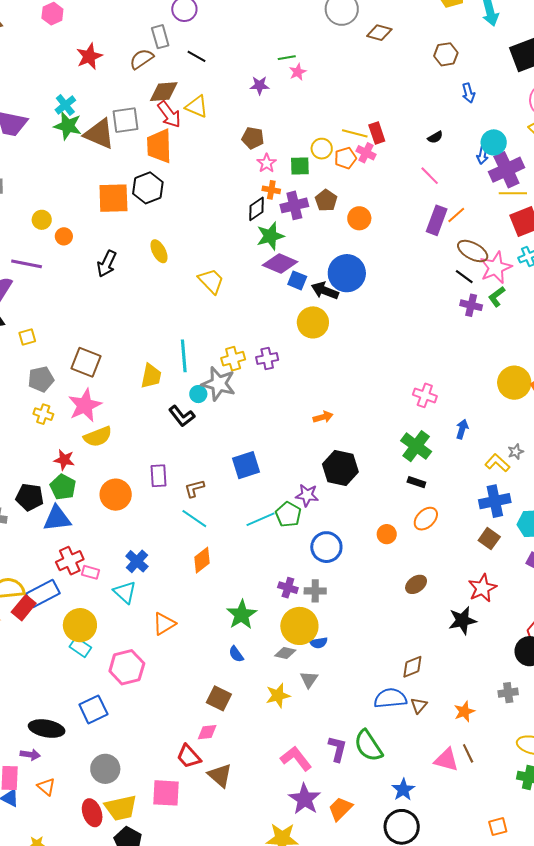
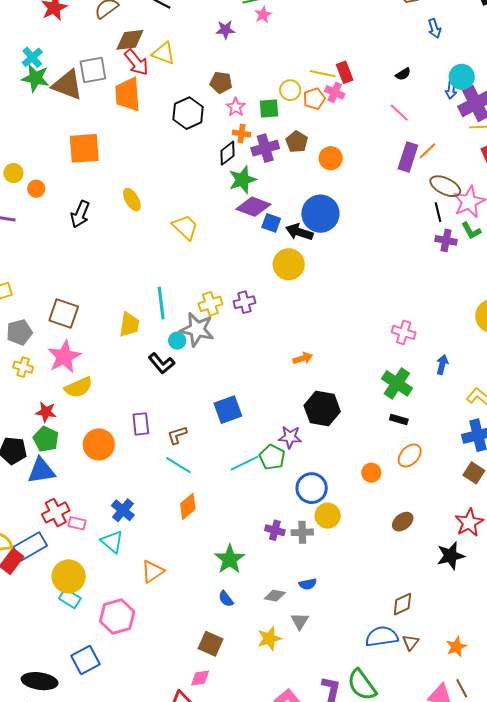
black hexagon: (148, 188) -> (188, 113), moved
black line: (464, 277) -> (438, 212), turned 42
green L-shape: (497, 297) -> (471, 231), turned -80
yellow circle: (299, 626) -> (328, 516), moved, size x0.7

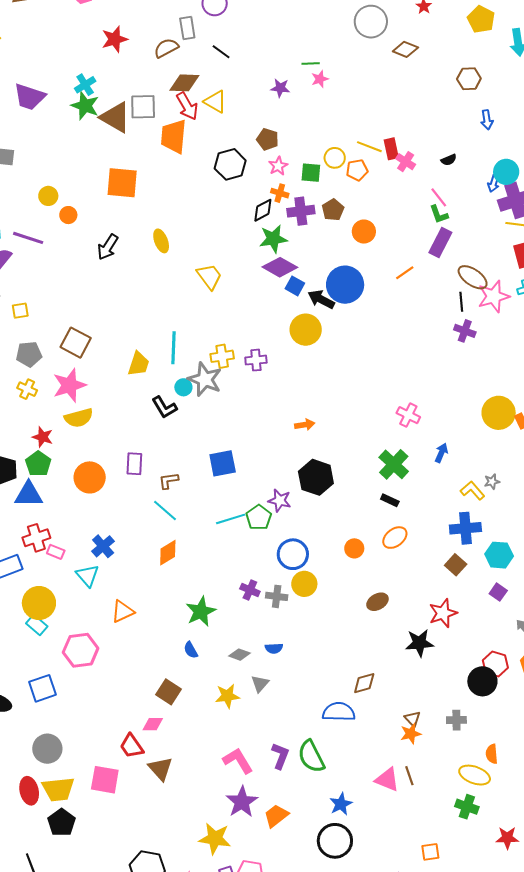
pink cross: (335, 92) -> (406, 162), moved
orange line: (427, 151) -> (405, 273), moved
green L-shape: (471, 231) -> (439, 214), moved
brown triangle: (411, 642) -> (412, 719), moved, turned -30

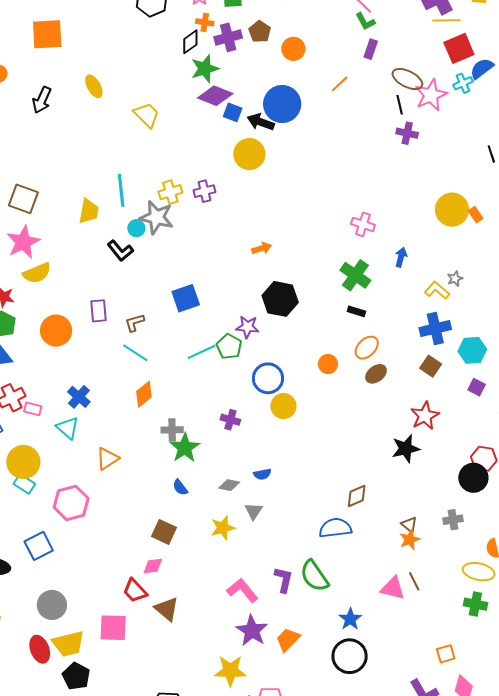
purple rectangle: (440, 243) -> (371, 49), size x0.7
gray cross: (277, 596) -> (172, 430), moved
brown ellipse: (377, 602) -> (376, 374), moved

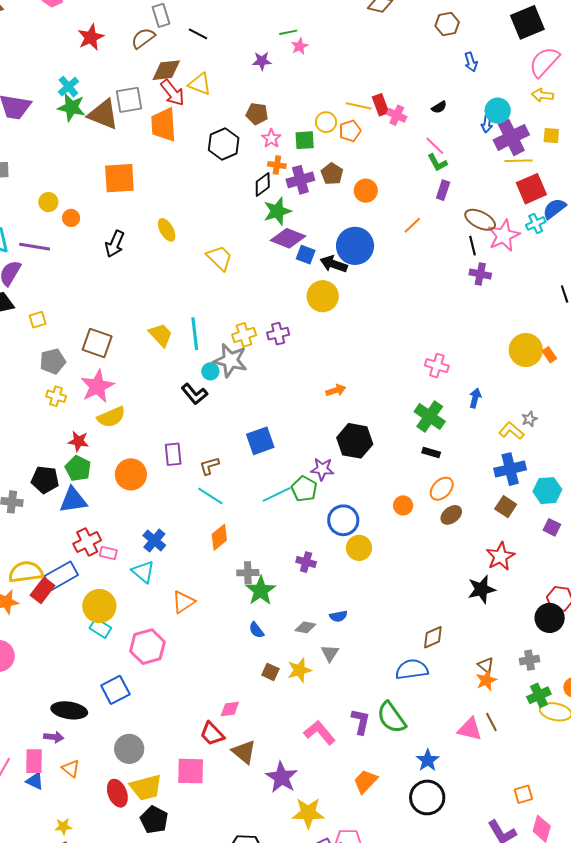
yellow trapezoid: (89, 211) -> (161, 335), moved, turned -52
brown square: (164, 532) -> (270, 672), moved, size x0.7
green cross: (475, 604) -> (539, 695), moved, turned -35
purple star: (252, 631) -> (282, 777), moved

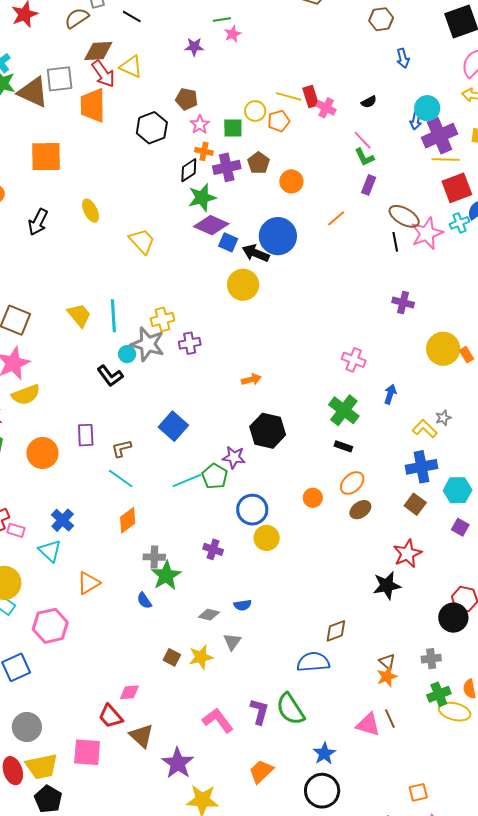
purple cross: (480, 274) -> (403, 303), moved
purple cross: (278, 334) -> (190, 343), moved
blue square: (260, 441) -> (173, 426), turned -32
blue semicircle: (256, 630) -> (144, 601), moved

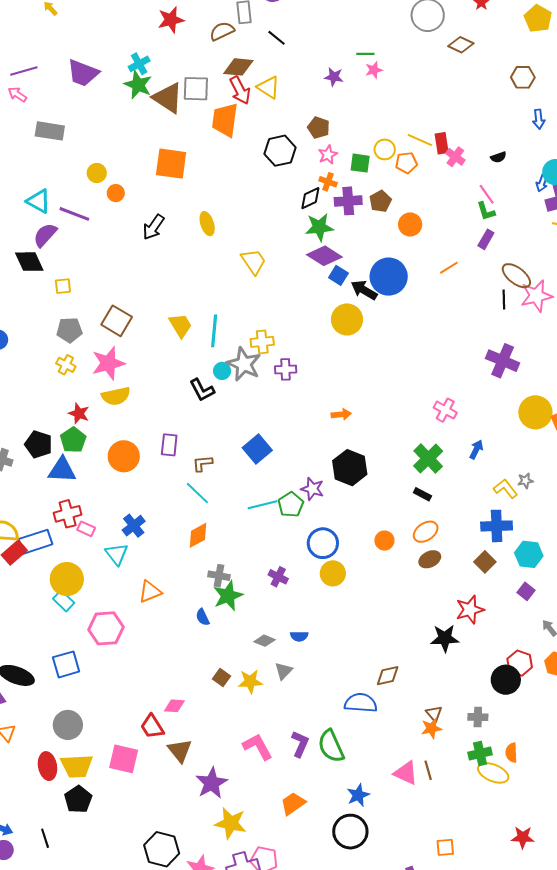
purple cross: (403, 303) -> (503, 361), size x1.5

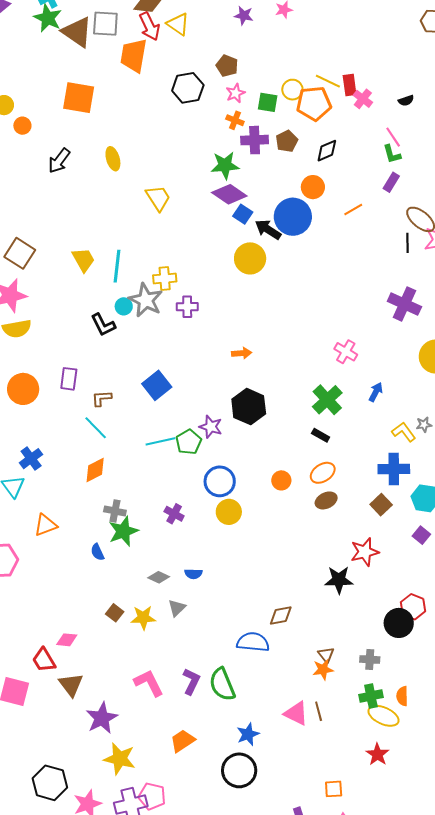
orange pentagon: (406, 163) -> (314, 103), size x1.6
black diamond: (310, 198) -> (327, 151), moved
orange circle: (410, 224) -> (313, 187), moved
red star: (523, 837) -> (377, 754), moved, turned 30

